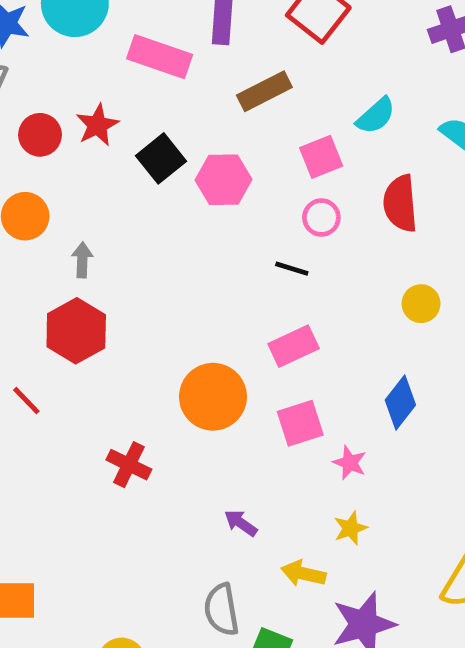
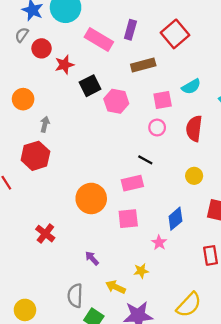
red circle: (40, 135) -> (42, 48), moved
black line: (292, 269) -> (145, 160), moved
pink star: (350, 463) -> (159, 243), moved
red cross: (129, 465) -> (45, 234), moved

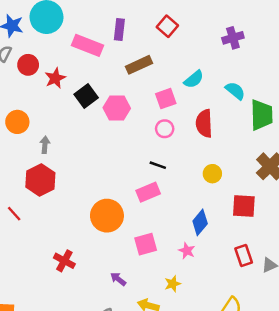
red square: (175, 34) -> (167, 26), size x0.7
pink square: (128, 219) -> (146, 244), moved

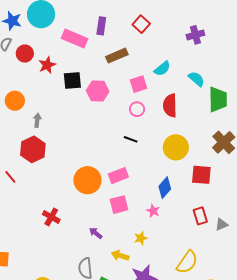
black square: (86, 96) -> (72, 81), turned 30
yellow circle: (212, 174) -> (176, 147), size x1.6
pink rectangle: (148, 192) -> (118, 176), moved

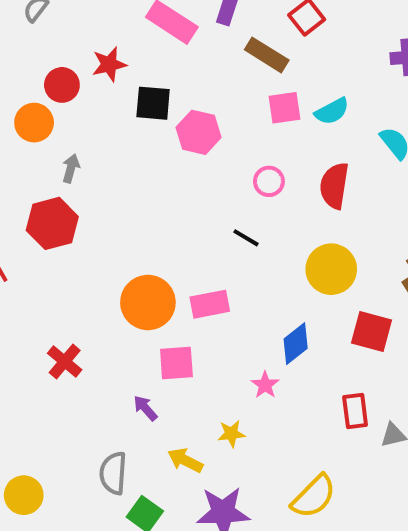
red circle: (25, 54) -> (62, 85), moved
brown rectangle: (117, 56) -> (267, 55), moved, turned 45
pink square: (138, 84) -> (284, 108), moved
pink square: (119, 205) -> (176, 363), moved

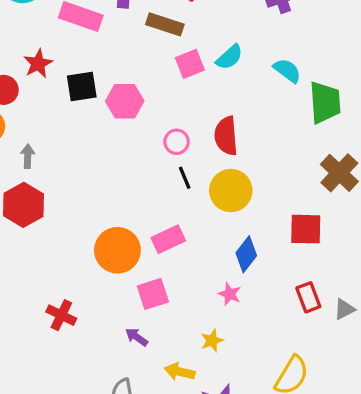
pink circle: (269, 181) -> (177, 142), moved
red semicircle: (334, 186) -> (226, 136), moved
black line: (246, 238) -> (185, 178), turned 50
yellow circle: (331, 269) -> (231, 191), moved

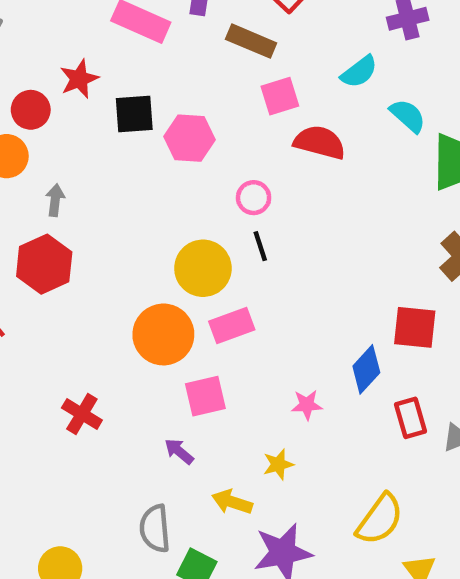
cyan semicircle: (229, 57) -> (359, 72), moved
red semicircle: (226, 136) -> (320, 142), moved, turned 105
yellow circle: (231, 191) -> (203, 268), moved
blue diamond: (246, 254) -> (366, 369), moved
pink star: (230, 294) -> (307, 405), turned -30

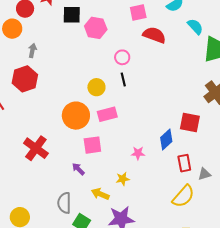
yellow circle: (203, 268) -> (96, 87), size x0.7
red cross: (82, 414) -> (36, 148), size x1.4
yellow semicircle: (380, 519) -> (183, 196), moved

